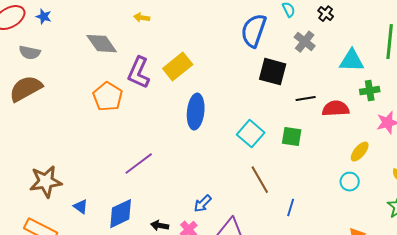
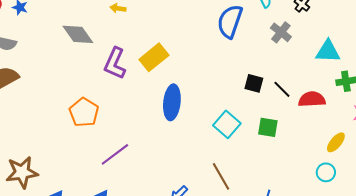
black square: (273, 72) -> (254, 83), moved, size x0.7
orange pentagon: (108, 97) -> (84, 112), moved
black line: (306, 99) -> (282, 89), turned 54
brown line: (260, 180) -> (221, 176), moved

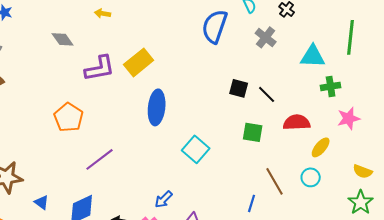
gray diamond: (78, 34) -> (63, 39), size x0.7
purple L-shape: (115, 63) -> (100, 68), turned -124
red semicircle: (312, 99) -> (297, 122), moved
cyan square: (227, 124) -> (196, 149), moved
brown line: (221, 176) -> (275, 181), moved

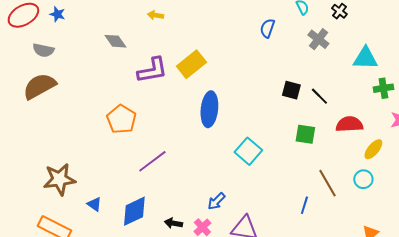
blue semicircle: (215, 26) -> (267, 28), size x0.6

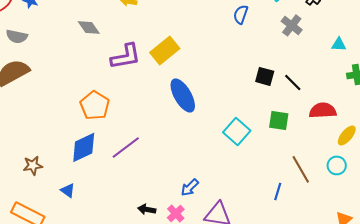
cyan triangle: (365, 58) -> (339, 44), size x0.6
blue ellipse: (209, 109) -> (183, 95), turned -36
cyan square: (248, 151) -> (237, 131), moved
brown star: (59, 179) -> (33, 165), size x0.6
blue diamond: (134, 211) -> (84, 147), moved

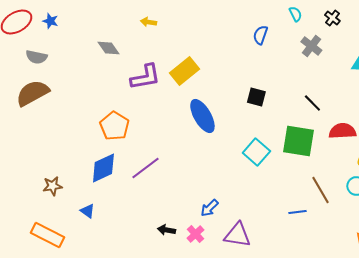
black square: (265, 76) -> (256, 97), moved
green square: (279, 120) -> (298, 141), size x1.6
blue line: (278, 191) -> (297, 212), turned 66

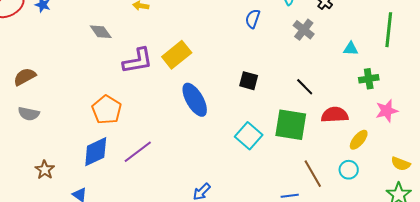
gray semicircle: (36, 57) -> (29, 114), moved
brown semicircle: (32, 93) -> (25, 77), size x0.7
brown star: (52, 186) -> (45, 170), turned -30

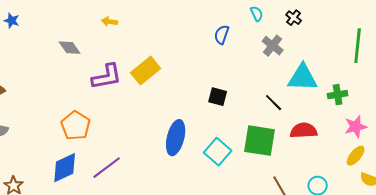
cyan triangle: (351, 49) -> (303, 78), moved, size x2.0
blue ellipse: (195, 100) -> (176, 138), moved, turned 44
yellow ellipse: (359, 140) -> (356, 156), moved

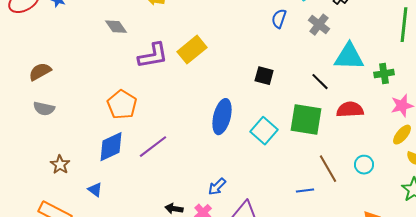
blue semicircle: (222, 35) -> (279, 19), moved

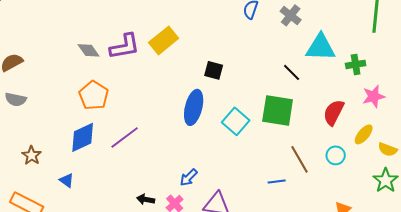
gray diamond: (116, 27) -> (89, 50), moved
black square: (264, 76) -> (214, 70), moved
red semicircle: (350, 110) -> (334, 112), moved, turned -60
yellow ellipse: (402, 135) -> (364, 134), moved

